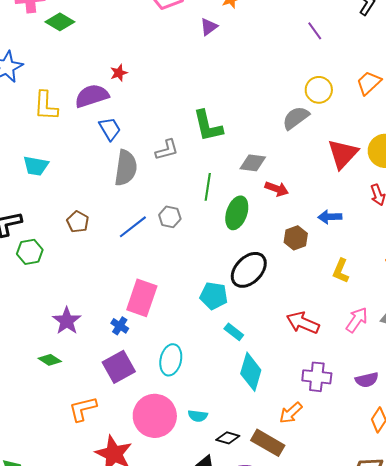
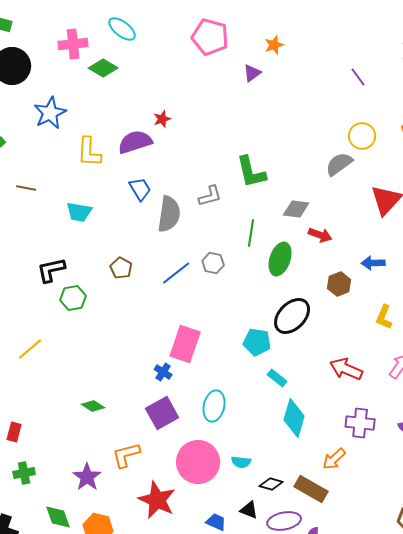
blue trapezoid: (110, 129) -> (140, 189), moved
purple star: (67, 321) -> (87, 477), moved

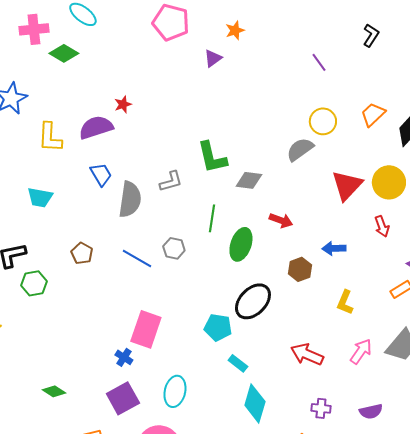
gray diamond: (296, 209) -> (249, 180), moved
blue line: (176, 273) -> (137, 258), turned 68
purple cross: (360, 423) -> (321, 408), size x0.7

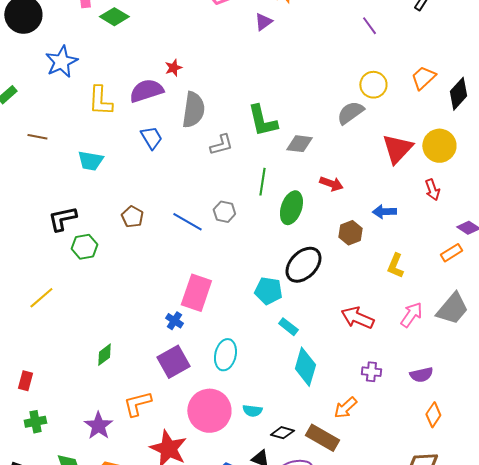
gray semicircle: (130, 199) -> (193, 110), moved
green diamond: (54, 391) -> (104, 355), turned -70

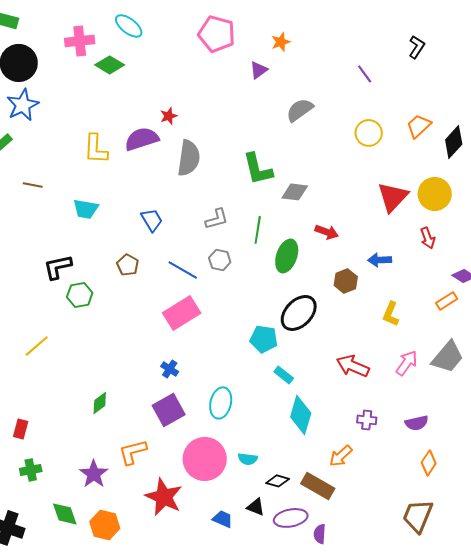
blue star: (61, 62) -> (23, 105), moved
gray semicircle: (350, 113) -> (300, 110), moved
blue trapezoid: (151, 138) -> (152, 220), moved
gray L-shape: (221, 145) -> (217, 219), moved
pink rectangle: (196, 293) -> (182, 313), moved, turned 39

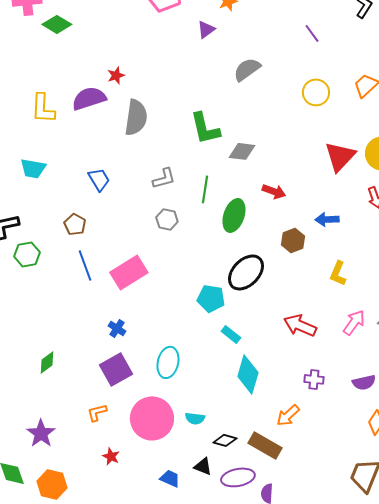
blue line: (183, 270) -> (85, 265), moved, turned 40
orange L-shape: (133, 452) -> (97, 412), moved, size x0.7
red star: (164, 497) -> (111, 456), size x0.5

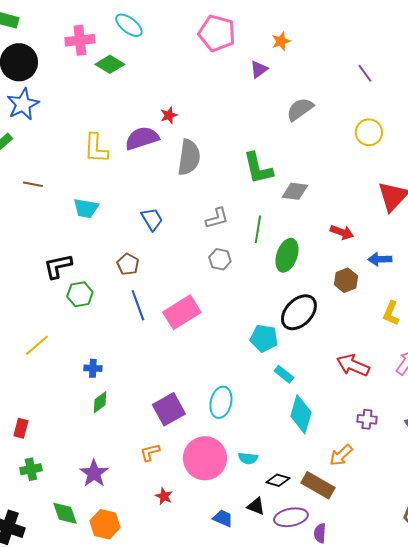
red arrow: (274, 191) -> (342, 232), moved
blue cross: (117, 328) -> (93, 368), moved, turned -30

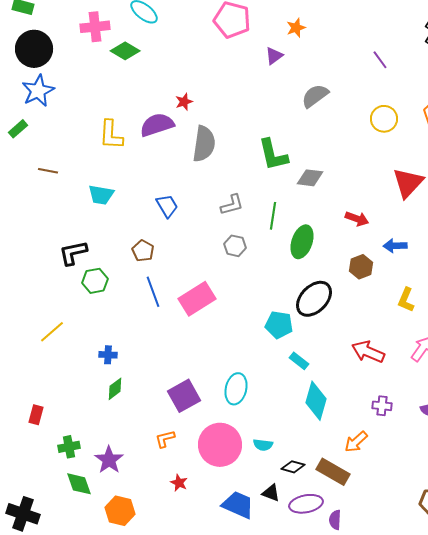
green cross: (31, 469) -> (69, 447), moved
green diamond: (65, 513) -> (79, 484), moved
blue trapezoid: (223, 518) -> (238, 505), size x1.6

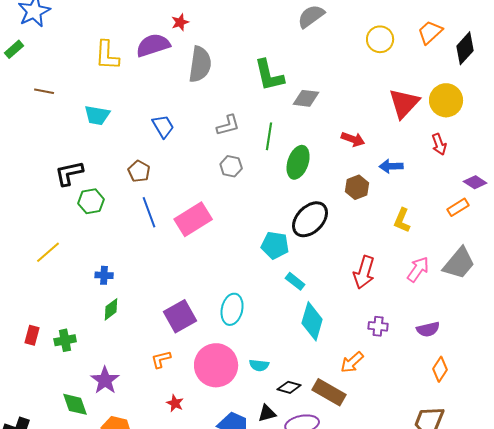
red arrow: (368, 352) -> (364, 272), turned -96
green cross: (69, 447) -> (65, 340), moved
black triangle: (271, 493) -> (267, 413), turned -36

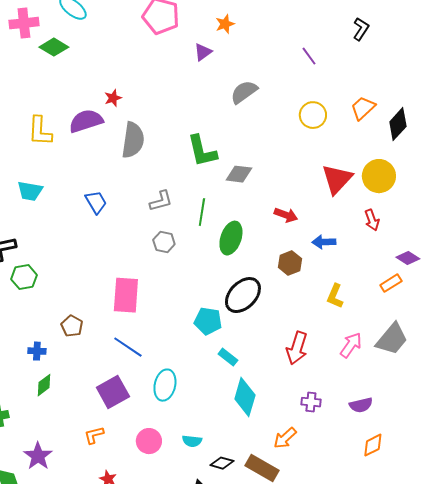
brown pentagon: (139, 171) -> (72, 326), moved
blue line: (149, 212) -> (128, 347), moved, turned -36
pink rectangle: (193, 219) -> (126, 295), turned -54
pink circle: (216, 365) -> (149, 441), size x0.6
orange diamond: (440, 369) -> (373, 445), turned 30

